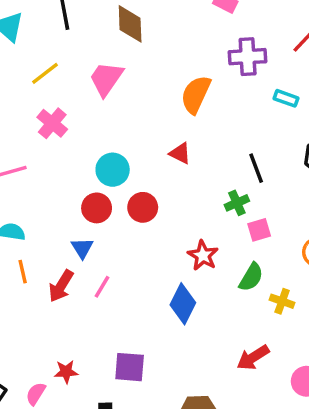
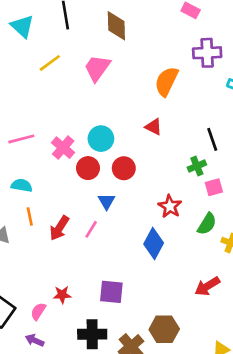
pink cross: (52, 123) -> (63, 148), moved
blue triangle: (82, 248) -> (107, 201), moved

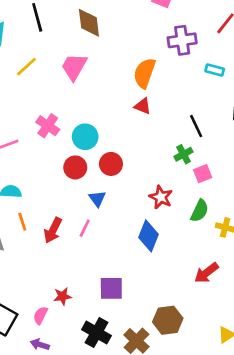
red triangle: (154, 127) -> (143, 106), moved
pink cross: (63, 148) -> (48, 126), moved
black cross: (92, 334) -> (97, 333), turned 36

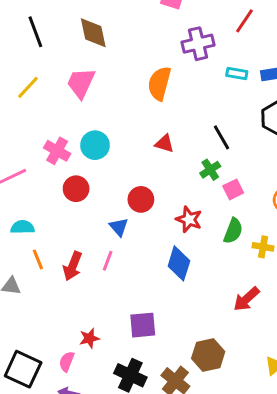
red triangle: (143, 106) -> (164, 144), moved
cyan circle: (85, 137) -> (95, 145), moved
red circle: (111, 164) -> (141, 199), moved
red circle: (75, 167) -> (76, 189), moved

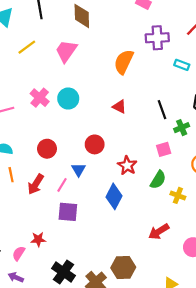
green cross: (210, 170) -> (182, 128), moved
red circle: (76, 189) -> (47, 149), moved
blue triangle: (119, 227) -> (79, 170), moved
purple square: (143, 325) -> (68, 212), moved

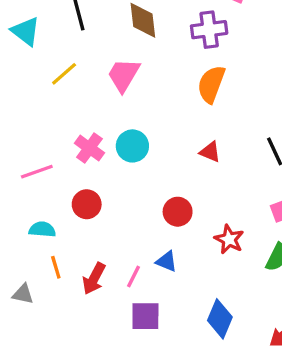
purple cross: (157, 38) -> (209, 30), moved
red circle: (47, 149) -> (87, 204), moved
blue triangle: (79, 170) -> (166, 261), moved, turned -32
blue diamond: (114, 196) -> (220, 319), moved

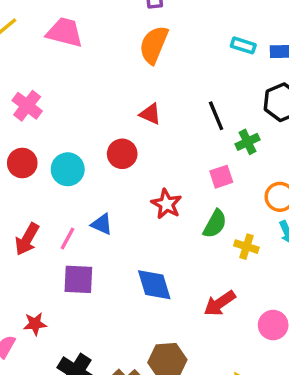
pink trapezoid: (124, 75) -> (65, 32), turned 72
cyan circle: (132, 146) -> (68, 169), moved
red circle: (178, 212) -> (122, 154), moved
blue diamond: (220, 319) -> (154, 285), turned -42

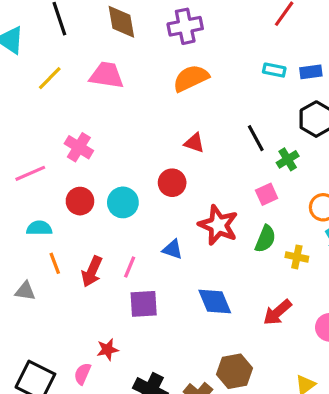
orange semicircle: (154, 45) -> (191, 78), turned 48
red star: (166, 204) -> (218, 225), size x1.4
blue triangle: (102, 224) -> (173, 249), moved

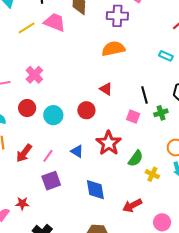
pink trapezoid: (107, 75) -> (55, 22), moved
pink square: (267, 194) -> (133, 117), moved, turned 32
purple square: (144, 304) -> (51, 181), turned -30

